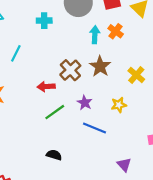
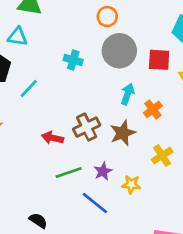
orange cross: (116, 31) -> (153, 109), moved
purple star: (85, 103) -> (103, 171), moved
green line: (55, 112) -> (69, 173), moved

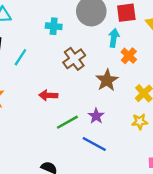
cyan arrow: (128, 94) -> (114, 38), moved
brown cross: (87, 127) -> (74, 59), moved
yellow star: (131, 184) -> (140, 122), moved

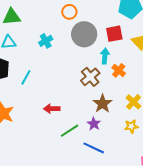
cyan cross: (54, 26) -> (46, 41), moved, turned -32
brown cross: (74, 59) -> (90, 77), moved
brown star: (107, 80) -> (102, 104), moved

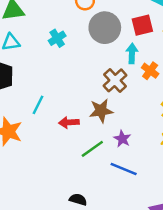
cyan line: (26, 77) -> (38, 105), moved
brown star: (102, 104) -> (101, 111), moved, turned 30

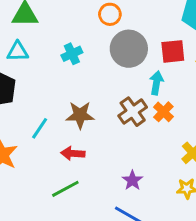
orange cross: (150, 71) -> (163, 112), moved
brown star: (101, 111) -> (80, 115), moved
green line: (92, 149) -> (65, 189), moved

